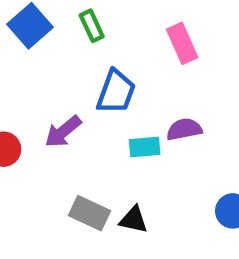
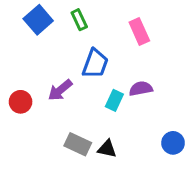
cyan rectangle: (145, 147) -> (114, 100), turned -60

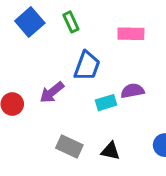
pink rectangle: (139, 31) -> (131, 34), turned -65
cyan rectangle: (114, 100) -> (106, 103), turned 48
black triangle: (107, 149) -> (110, 151), moved

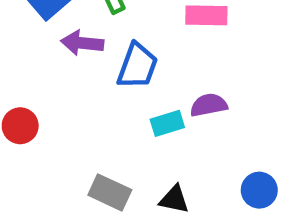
purple arrow: (52, 92) -> (82, 43), moved, turned 45

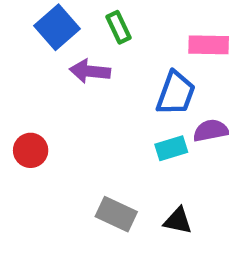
blue trapezoid: (137, 66) -> (176, 93), moved

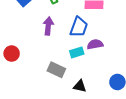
purple arrow: (90, 71) -> (48, 26), moved, turned 90
gray rectangle: (116, 214) -> (56, 70), moved

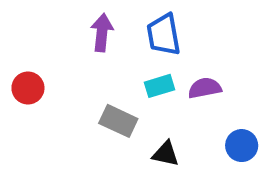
blue trapezoid: (79, 27) -> (164, 35), turned 150
purple semicircle: (95, 44) -> (205, 88), moved

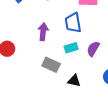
purple arrow: (102, 33) -> (43, 32), moved
purple semicircle: (205, 88) -> (93, 49), turned -49

